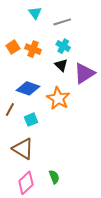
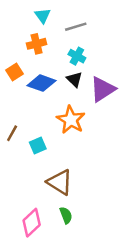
orange square: (13, 47) -> (14, 72), moved
orange cross: (33, 49) -> (37, 44), moved, turned -35
blue diamond: (28, 88) -> (41, 83), moved
brown triangle: (23, 149) -> (60, 182), moved

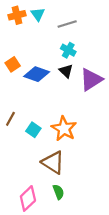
orange cross: (37, 44) -> (17, 15), moved
orange star: (71, 120) -> (64, 129), moved
cyan square: (38, 145) -> (33, 130), turned -32

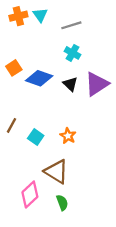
black triangle: (66, 71) -> (70, 84), moved
orange star: (64, 129) -> (68, 136), size x0.6
pink diamond: (28, 198) -> (30, 195), moved

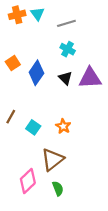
blue diamond: (39, 78) -> (36, 73), turned -75
purple triangle: (97, 84) -> (90, 78), turned 30
brown triangle: (56, 172) -> (53, 160), turned 50

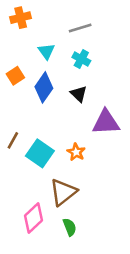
cyan triangle: (38, 14) -> (46, 51), moved
purple triangle: (90, 78) -> (106, 122), moved
cyan square: (33, 127) -> (40, 153), size x1.5

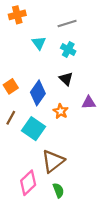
orange square: (15, 76) -> (11, 86), moved
blue diamond: (44, 87) -> (38, 93), moved
purple triangle: (106, 122) -> (89, 103), size x0.6
orange star: (76, 152) -> (61, 111), moved

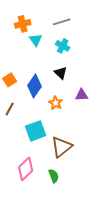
orange cross: (17, 15) -> (23, 24), moved
cyan square: (33, 129) -> (36, 131), moved, turned 35
brown triangle: (53, 161) -> (62, 147), moved

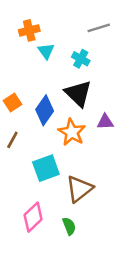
gray line: (62, 22) -> (99, 28), moved
black triangle: (61, 73) -> (78, 94), size x1.6
orange star: (56, 103) -> (72, 132), size x1.5

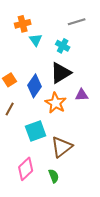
black triangle: (78, 94) -> (61, 73), turned 45

